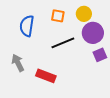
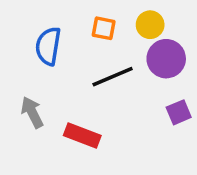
purple square: (100, 55) -> (179, 112), moved

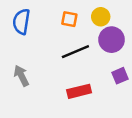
blue semicircle: (48, 46) -> (21, 22), moved
red rectangle: (82, 135) -> (79, 91), moved, turned -35

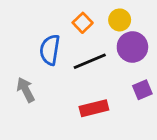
orange square: (69, 19) -> (83, 23), turned 35
blue semicircle: (21, 22) -> (50, 50), moved

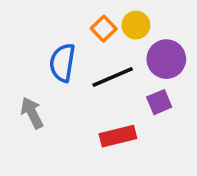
yellow circle: (120, 20) -> (136, 25), moved
purple square: (142, 90) -> (159, 102), moved

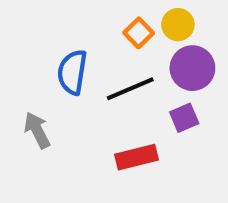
yellow circle: (136, 25) -> (178, 25), moved
orange square: (104, 29) -> (139, 33), moved

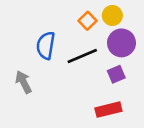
red rectangle: (137, 157) -> (108, 110), moved

